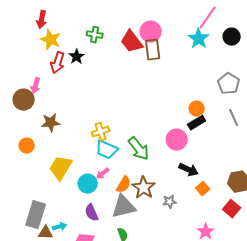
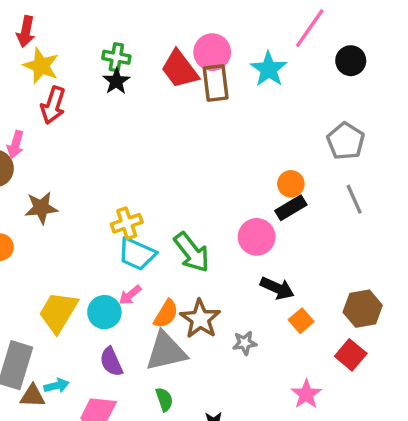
cyan star: (199, 39) -> (269, 69), moved
black star: (77, 57) -> (116, 81), moved
yellow trapezoid: (61, 168) -> (58, 312), moved

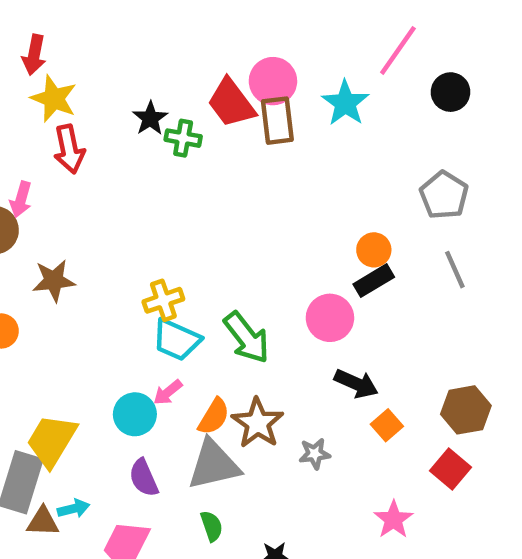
green cross: (116, 57) -> (183, 138), moved
red arrow: (53, 105) -> (69, 149), turned -30
yellow trapezoid: (58, 312) -> (52, 441), moved

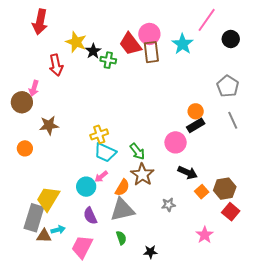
red arrow: (34, 55) -> (40, 22), size x1.4
yellow star: (54, 99) -> (76, 42), moved
green arrow: (247, 338) -> (137, 151), size x0.7
brown hexagon: (466, 410) -> (225, 189), moved
brown star: (258, 423) -> (142, 175), moved

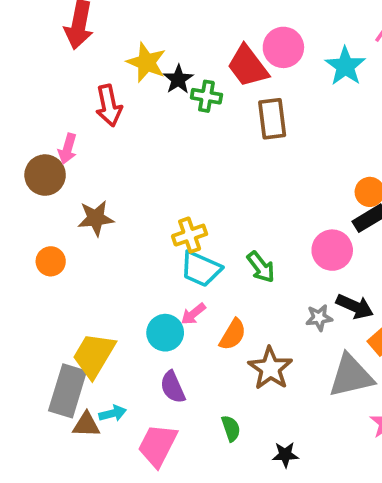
brown rectangle: (151, 52) -> (272, 119), moved
brown star: (142, 175) -> (270, 368), moved
gray star: (168, 205) -> (319, 318), moved
gray triangle: (122, 210) -> (351, 376), moved

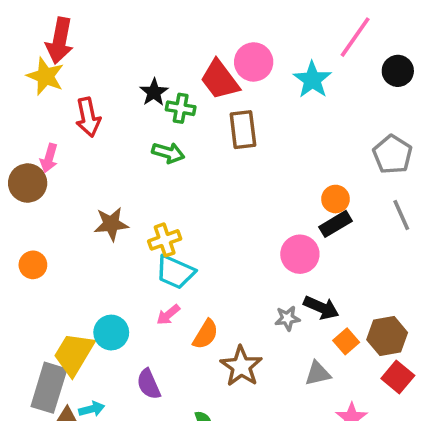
yellow star: (146, 62) -> (45, 76), moved
brown star: (96, 218) -> (111, 224), moved
green arrow: (261, 267) -> (168, 153), moved, turned -36
cyan circle: (165, 333) -> (111, 333), moved
gray triangle: (351, 376) -> (318, 373), size x0.6

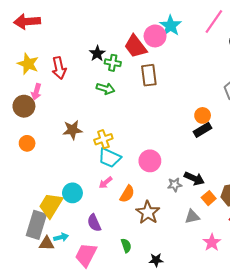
red arrow: (60, 41) -> (27, 22), moved, turned 75
yellow star: (45, 76) -> (28, 64), moved
cyan star: (312, 80) -> (171, 26), moved
pink circle: (300, 254) -> (150, 161), moved
orange circle: (33, 265) -> (27, 143), moved

